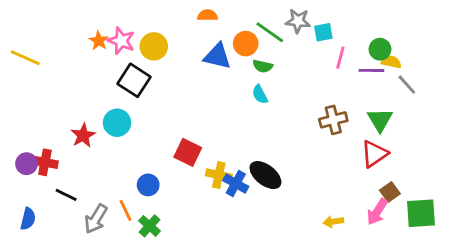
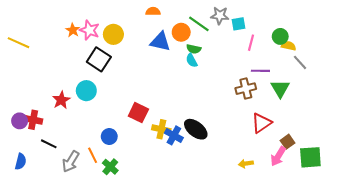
purple line: (371, 70) -> (260, 71), moved
cyan semicircle: (260, 94) -> (192, 60), moved
red triangle: (374, 154) -> (261, 123), moved

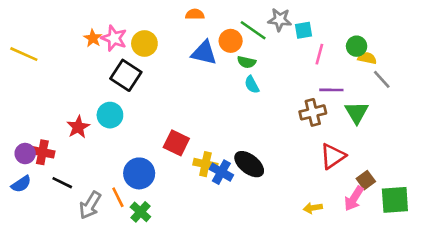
cyan semicircle: (192, 60) -> (252, 85), moved
blue circle: (109, 137) -> (139, 173), size x1.5
blue semicircle: (21, 162) -> (21, 184), moved, turned 42

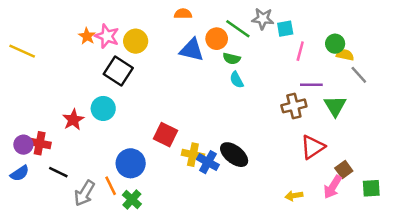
green square: (395, 200) -> (371, 188), size x0.7

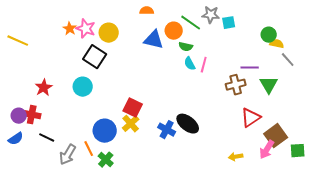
pink line: (300, 51) -> (204, 65), moved
red star: (73, 120) -> (44, 88), moved
yellow cross: (193, 155) -> (131, 124), moved, turned 36
brown square: (344, 170) -> (276, 136), size x1.6

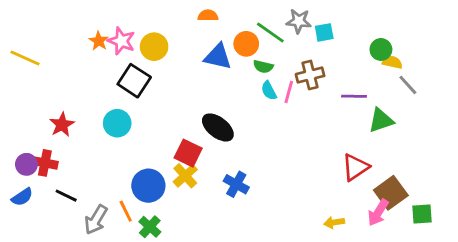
brown cross: (236, 85) -> (310, 75), moved
green triangle: (269, 85) -> (381, 120), turned 42
black ellipse: (188, 124) -> (218, 127), moved

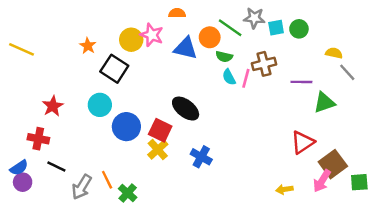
orange star: (99, 41) -> (88, 46), moved
pink star: (121, 41) -> (152, 35), moved
green circle: (381, 49) -> (299, 29), moved
purple circle: (26, 164) -> (23, 182), moved
blue circle: (148, 186) -> (126, 127), moved

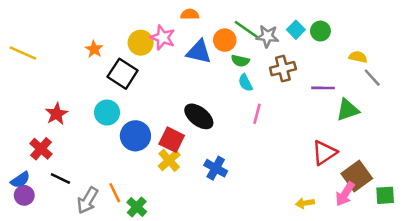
gray star: (254, 18) -> (267, 36), moved
cyan square: (276, 28) -> (296, 30), turned -35
pink line: (246, 78) -> (257, 114), moved
red cross: (38, 139) -> (41, 149), turned 30

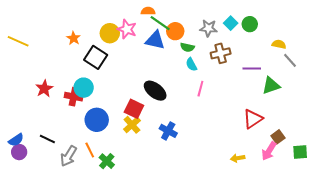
green line: (247, 30) -> (160, 23), moved
blue circle: (135, 136) -> (97, 120), moved
red cross: (41, 149) -> (74, 97), moved, turned -30
brown square: (357, 176) -> (278, 137), size x0.6

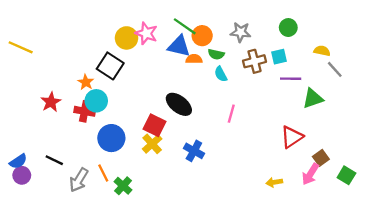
orange semicircle: (148, 11) -> (194, 59), moved
cyan square: (231, 23) -> (279, 57), moved, turned 32
orange star: (74, 38) -> (86, 82), moved
pink line: (200, 89) -> (231, 114), moved
green square: (300, 152) -> (346, 175), turned 35

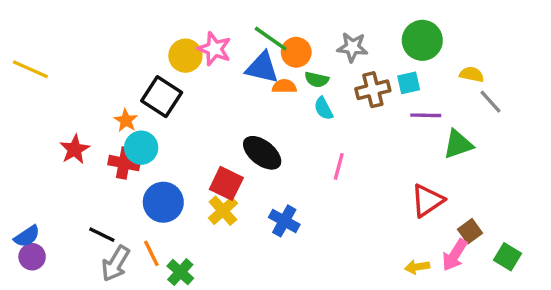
green circle: (288, 28) -> (422, 40), size x1.5
black line: (54, 160) -> (102, 235), moved
yellow arrow: (274, 182) -> (417, 267), moved

